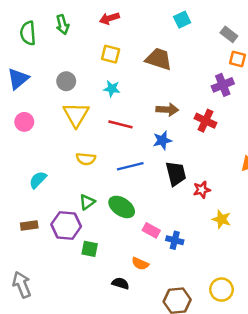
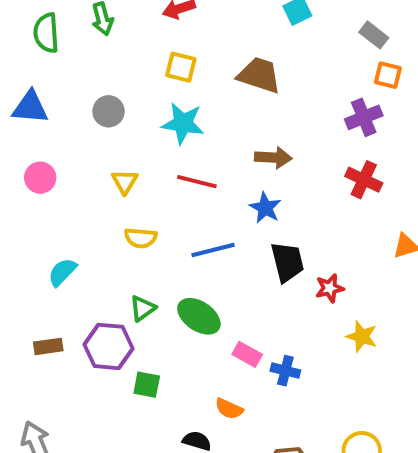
blue triangle: (18, 79) -> (30, 107), turned 45
cyan star: (112, 89) -> (183, 123), size x1.5
yellow triangle: (76, 114) -> (125, 182), moved, size x0.6
red cross: (205, 121) -> (364, 180), moved
blue star: (162, 140) -> (265, 208), turned -30

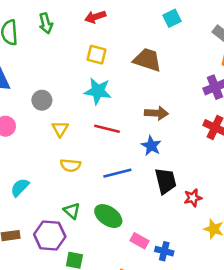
gray circle: (109, 111) -> (42, 100), moved
green triangle: (143, 308) -> (72, 211), turned -42

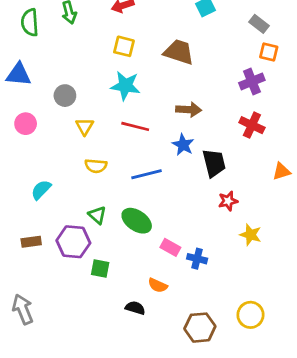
black trapezoid: (166, 181) -> (214, 163), moved

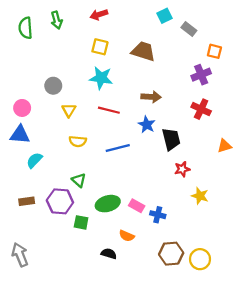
gray rectangle: (259, 24) -> (189, 29), moved
blue triangle: (19, 74) -> (20, 135), moved
green ellipse: (137, 221) -> (108, 204), moved, turned -50
brown hexagon: (200, 328) -> (171, 254), moved

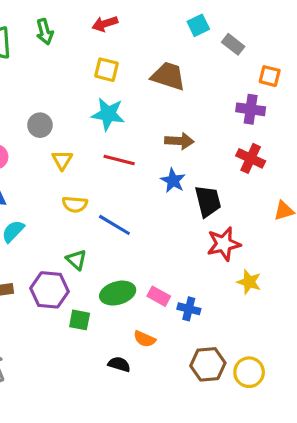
purple cross: (201, 75) -> (251, 109), turned 30
blue line: (118, 148) -> (114, 225), moved, turned 45
red star: (182, 169) -> (224, 244), size x1.5

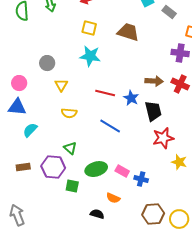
brown arrow: (179, 141) -> (154, 81), moved
red line: (119, 160) -> (105, 93), moved
blue line: (114, 225) -> (110, 126), moved

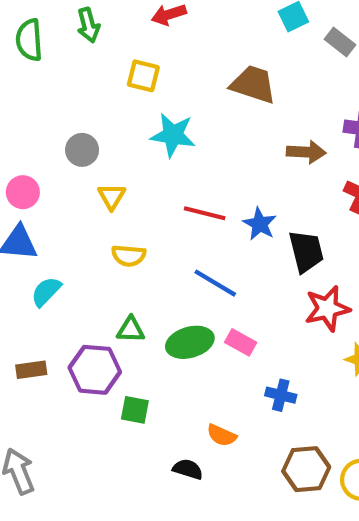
yellow square: (89, 28) -> (143, 76), moved
brown arrow: (154, 81) -> (306, 152), moved
green triangle: (70, 148) -> (131, 330), turned -40
green ellipse: (96, 169) -> (190, 342), moved
pink rectangle: (122, 171) -> (241, 342), moved

